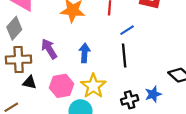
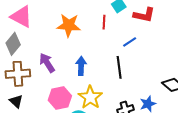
blue line: (127, 30) -> (130, 42), moved
black triangle: (30, 82) -> (16, 101), moved, turned 32

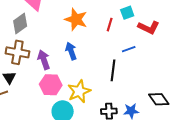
purple arrow: (47, 63) -> (44, 60), moved
blue arrow: (81, 66) -> (71, 51), moved, turned -36

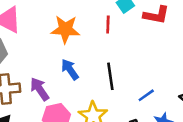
blue line: (129, 49) -> (146, 95), moved
black line: (113, 70) -> (110, 76), moved

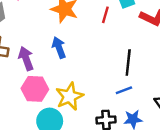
black line: (110, 76) -> (128, 63), moved

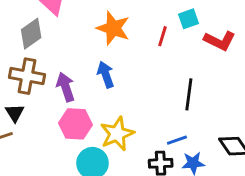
blue line: (124, 90) -> (177, 140), moved

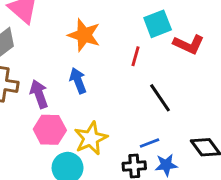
cyan square: (188, 19) -> (158, 24), size x1.4
red line: (162, 36) -> (135, 56), moved
black line: (189, 94) -> (160, 98), turned -40

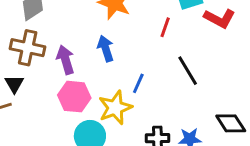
blue line: (150, 143) -> (138, 83), moved, turned -48

